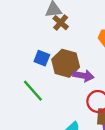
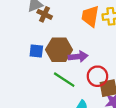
green line: (33, 91) -> (64, 80), moved

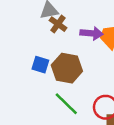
purple arrow: (78, 57) -> (92, 33), moved

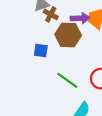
brown hexagon: (67, 68) -> (68, 35), moved

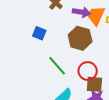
brown hexagon: (68, 35) -> (80, 38), moved

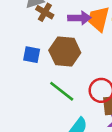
brown hexagon: (80, 38) -> (65, 51), moved

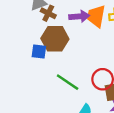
brown hexagon: (65, 51) -> (55, 39), moved

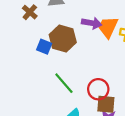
brown cross: (48, 13) -> (30, 12), moved

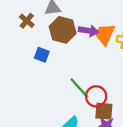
brown hexagon: (63, 38) -> (63, 30), moved
green line: (64, 83) -> (79, 88), moved

